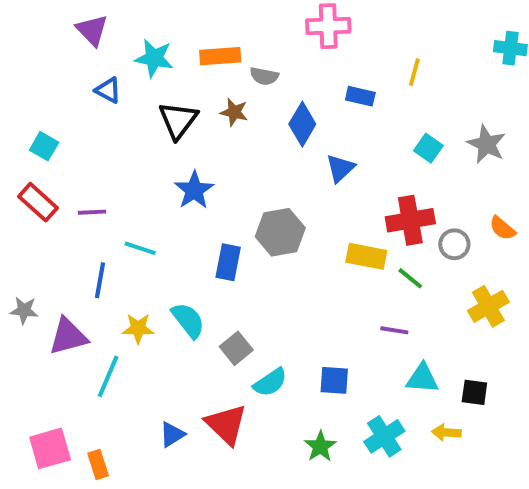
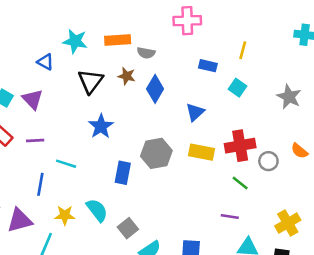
purple triangle: (92, 30) -> (33, 99), moved
blue diamond: (302, 124) -> (155, 89), moved
cyan square: (428, 148) -> (238, 88), moved
yellow rectangle: (366, 256) -> (201, 152), moved
yellow cross: (488, 306) -> (288, 223), moved

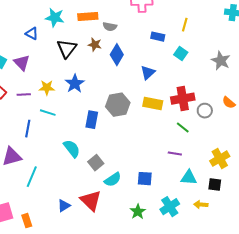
yellow star: (65, 215) -> (47, 88), moved

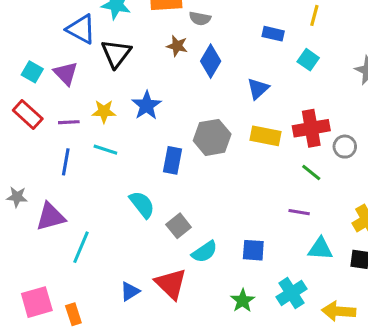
blue triangle: (32, 34) -> (81, 29), size x1.5
black triangle: (67, 49) -> (116, 54), moved
blue line: (28, 129) -> (66, 162), moved
yellow arrow: (201, 205) -> (339, 311), moved, size x1.5

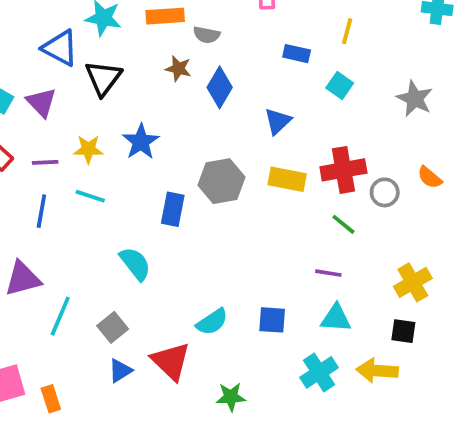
gray square: (179, 226) -> (113, 327), moved
cyan triangle: (320, 249) -> (336, 318), moved
green star: (243, 301) -> (231, 397), moved, turned 30
yellow arrow: (339, 311) -> (377, 371), moved

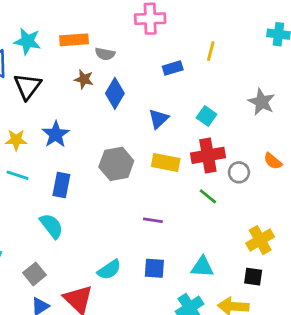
blue rectangle: (297, 54) -> (173, 68), turned -30
cyan square: (340, 85) -> (207, 116), moved
blue rectangle: (173, 209) -> (61, 185), moved
purple line: (328, 273) -> (153, 220), moved

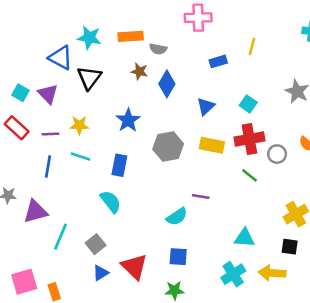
blue star: (56, 134) -> (128, 120), moved
blue square: (154, 268) -> (178, 257), moved
cyan semicircle: (109, 270) -> (177, 217), moved

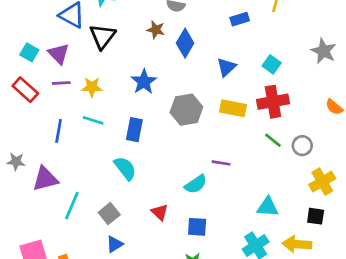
purple line: (50, 134) -> (61, 83), moved
gray circle: (277, 154) -> (302, 146), moved
red triangle: (134, 267) -> (160, 212), moved, size x0.6

